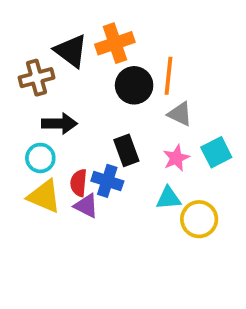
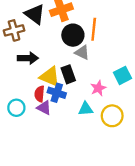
gray triangle: (180, 114) -> (82, 52), moved
cyan circle: (40, 158) -> (16, 108), moved
pink star: (176, 158) -> (98, 88), moved
yellow triangle: (44, 196) -> (50, 77), moved
cyan triangle: (169, 198) -> (86, 109), moved

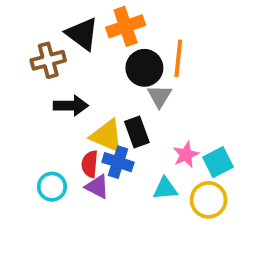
gray triangle: (82, 52) -> (159, 96), turned 35
cyan square: (123, 75) -> (218, 162), moved

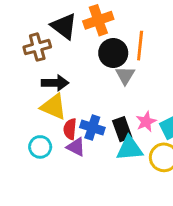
black rectangle: (137, 132) -> (122, 129), moved
yellow triangle: (107, 136) -> (54, 107), moved
cyan triangle: (165, 189) -> (130, 148), size x1.4

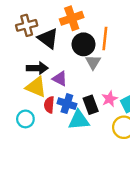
black triangle: (64, 26) -> (48, 38), moved
brown cross: (37, 47) -> (27, 25), moved
purple triangle: (76, 147) -> (60, 79), moved
cyan triangle: (130, 148) -> (79, 120), moved

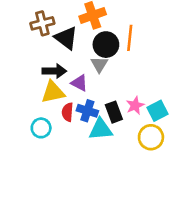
gray triangle: (93, 62) -> (99, 64), moved
yellow triangle: (36, 87) -> (53, 92), turned -35

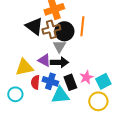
brown cross: (42, 23) -> (51, 29), moved
black arrow: (54, 71) -> (59, 62), moved

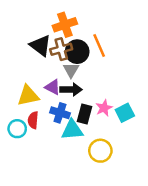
orange line: (82, 26) -> (99, 46), turned -30
red semicircle: (35, 82) -> (33, 120), moved
black rectangle: (70, 82) -> (84, 114), turned 35
yellow circle: (98, 101) -> (100, 151), moved

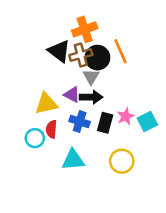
cyan triangle: (72, 130) -> (73, 160), moved

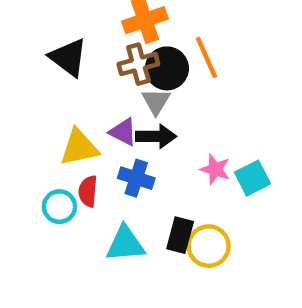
black triangle: (59, 51) -> (68, 57), moved
pink star: (126, 116) -> (215, 169), turned -30
black rectangle: (105, 123) -> (180, 235), moved

